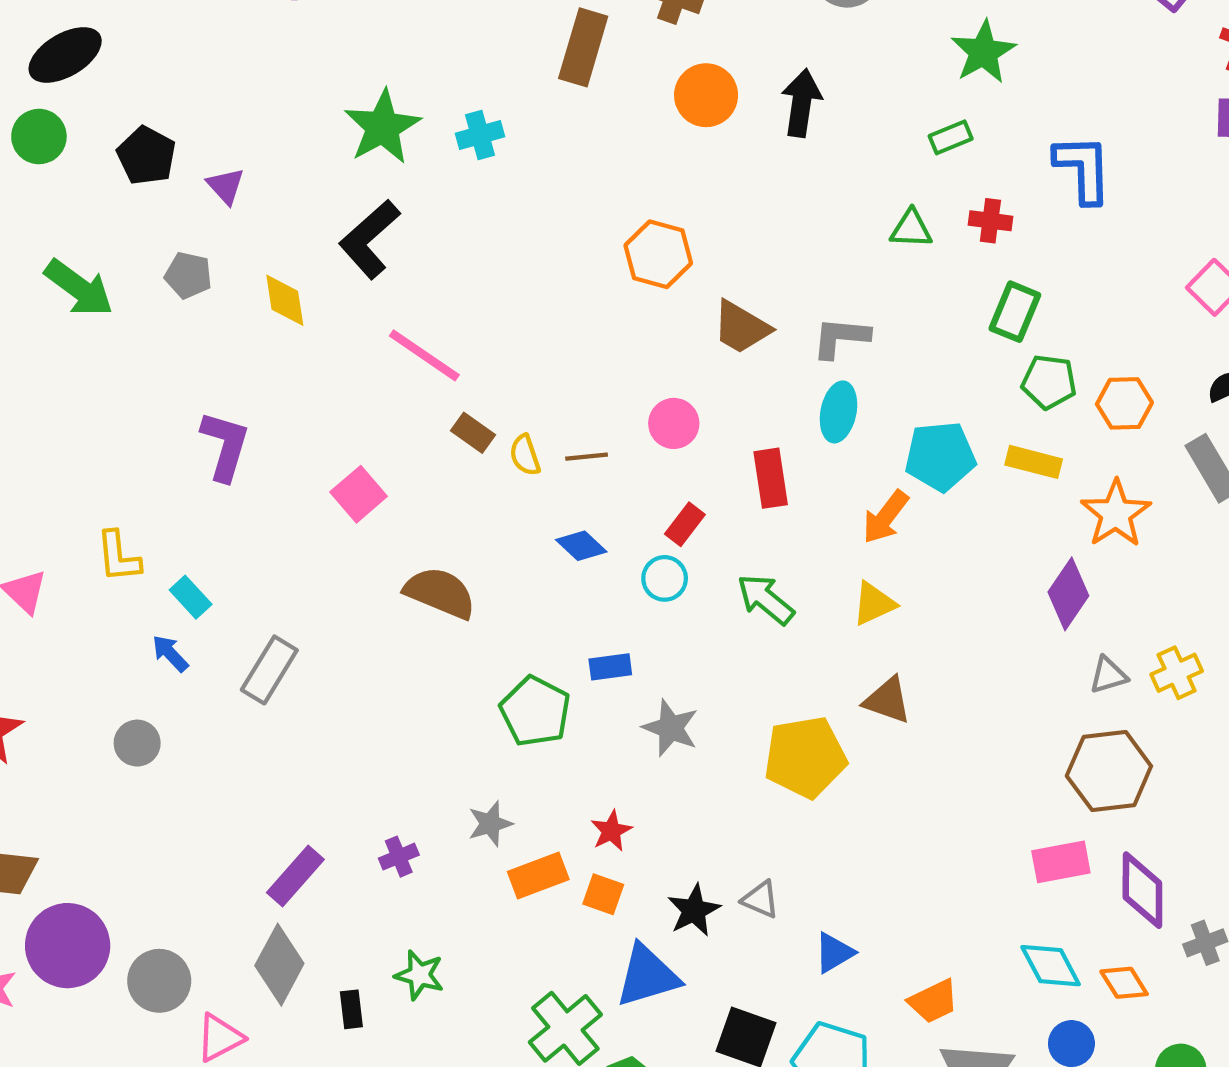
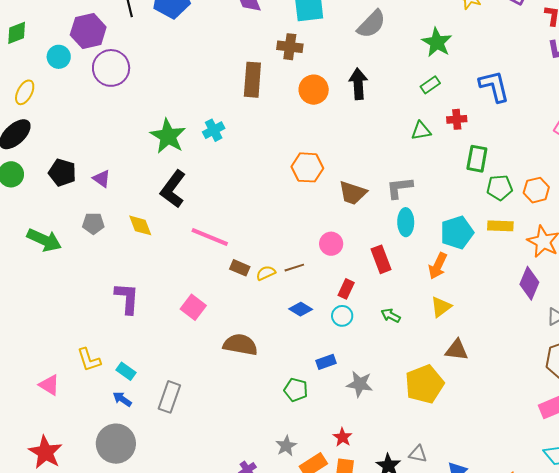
yellow semicircle: (525, 455) -> (266, 273), turned 96
green arrow: (766, 599) -> (391, 316), size x0.7
green pentagon: (535, 711) -> (296, 390), size x0.7
gray circle: (137, 743) -> (116, 444), size x1.8

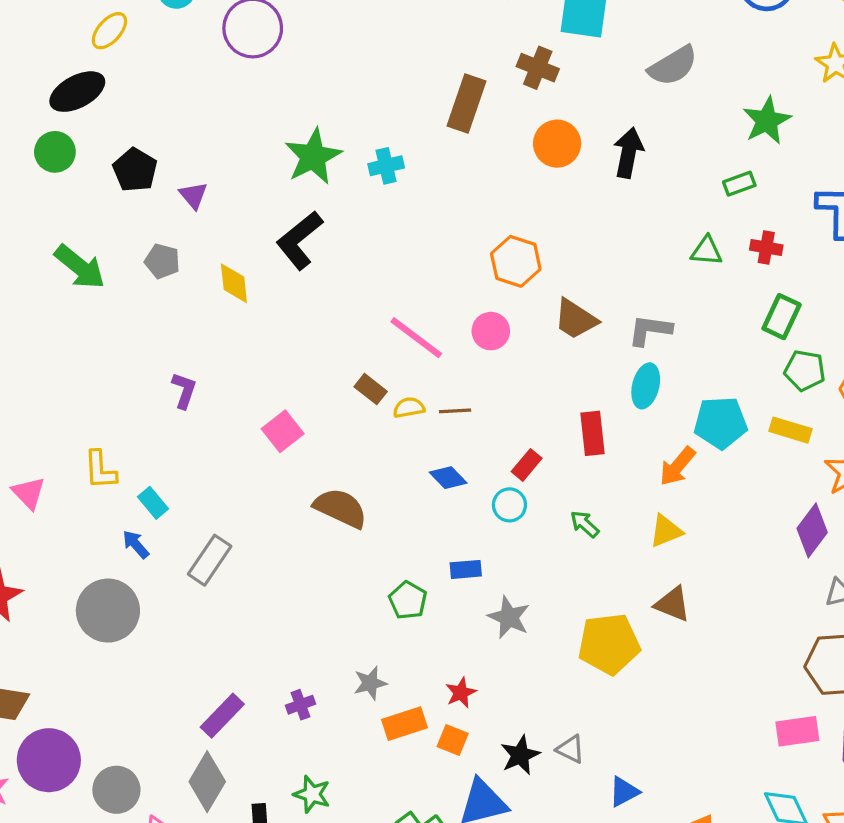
pink line: (210, 237) -> (416, 338), moved
pink circle: (331, 244) -> (491, 331), moved
purple L-shape: (127, 298) -> (184, 390), size x0.7

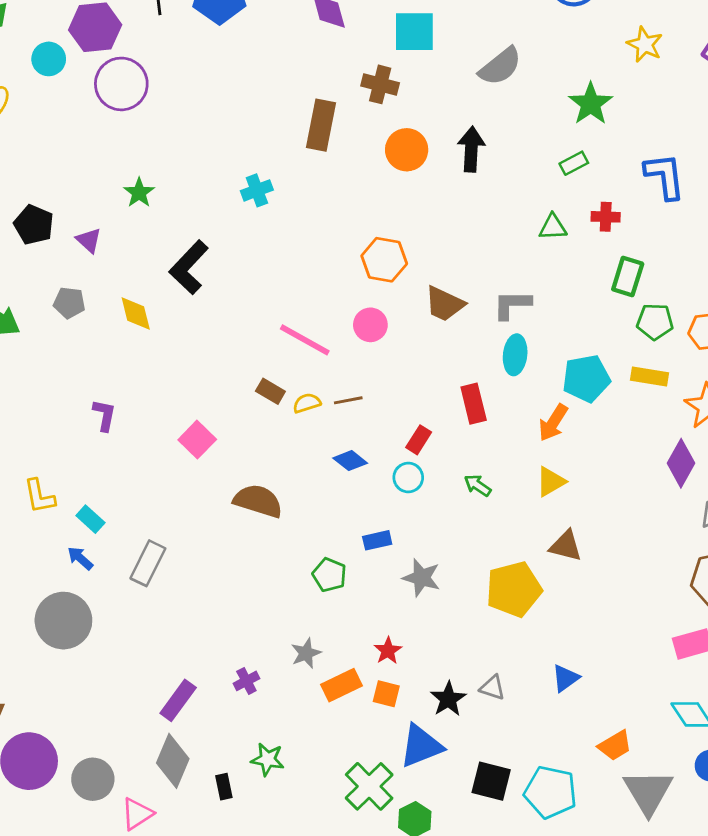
green star: (313, 157) -> (139, 193), moved, size x0.6
blue triangle: (624, 792) -> (566, 678), moved

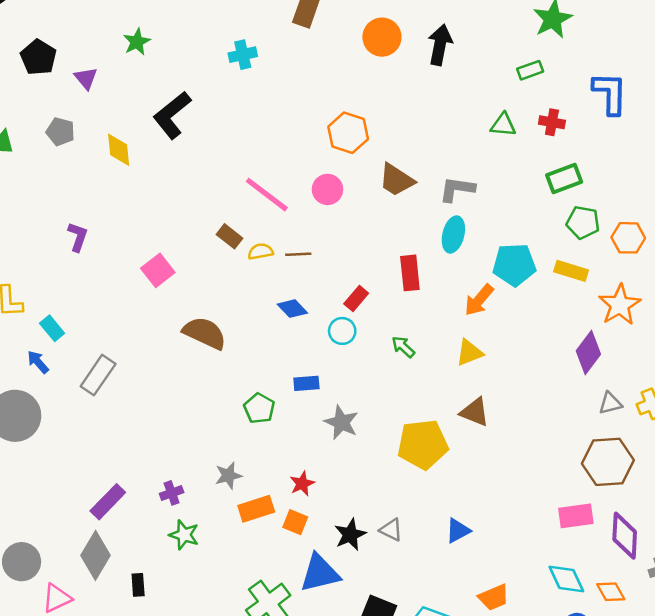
green rectangle: (628, 277) -> (564, 179), turned 44
green star: (268, 759) -> (184, 535), moved

